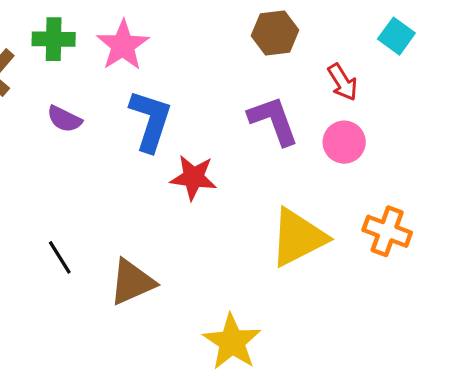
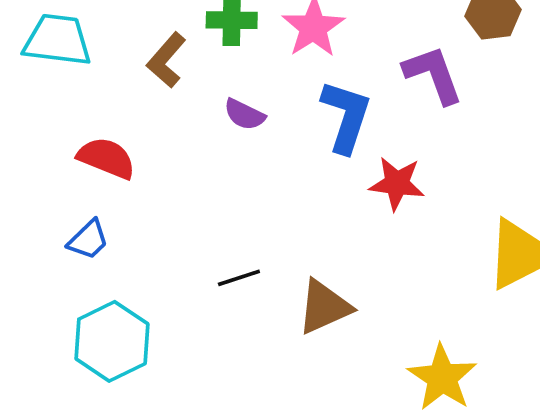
purple L-shape: (273, 121) -> (433, 75), moved
black line: (60, 257) -> (239, 278), turned -76

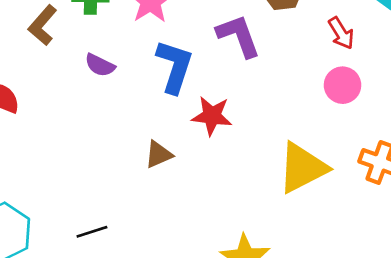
black line: (239, 278) -> (92, 232), moved
brown triangle: (324, 307) -> (159, 154), moved, size x0.7

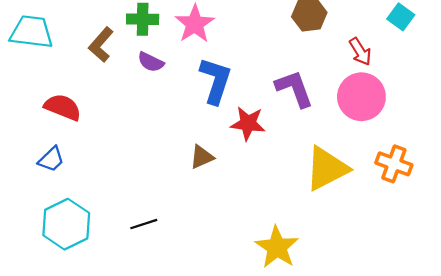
purple L-shape: (239, 36) -> (294, 89), moved
purple semicircle: (100, 65) -> (151, 62), moved
pink circle: (343, 85) -> (361, 97), size x1.5

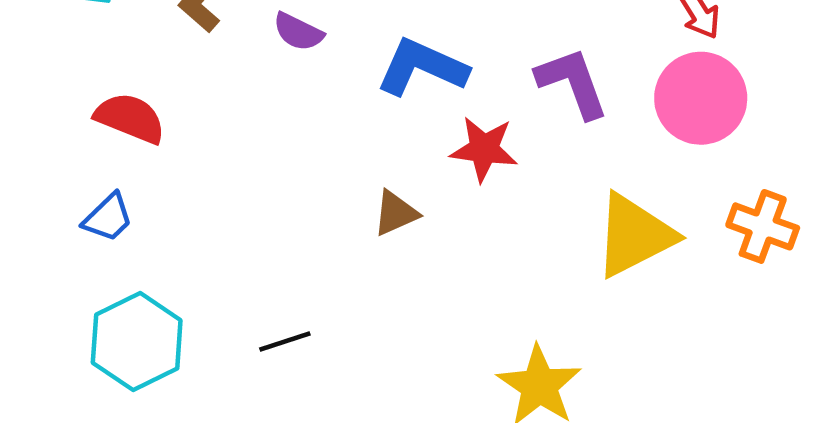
blue L-shape: (216, 81) -> (422, 67), turned -84

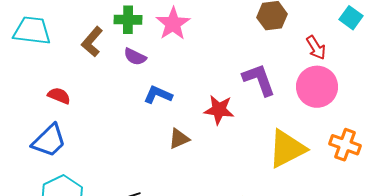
blue L-shape: (422, 67) -> (158, 95), moved, size x0.7
red semicircle: (130, 118) -> (59, 96), size x0.7
blue trapezoid: (108, 218) -> (49, 141), size x1.5

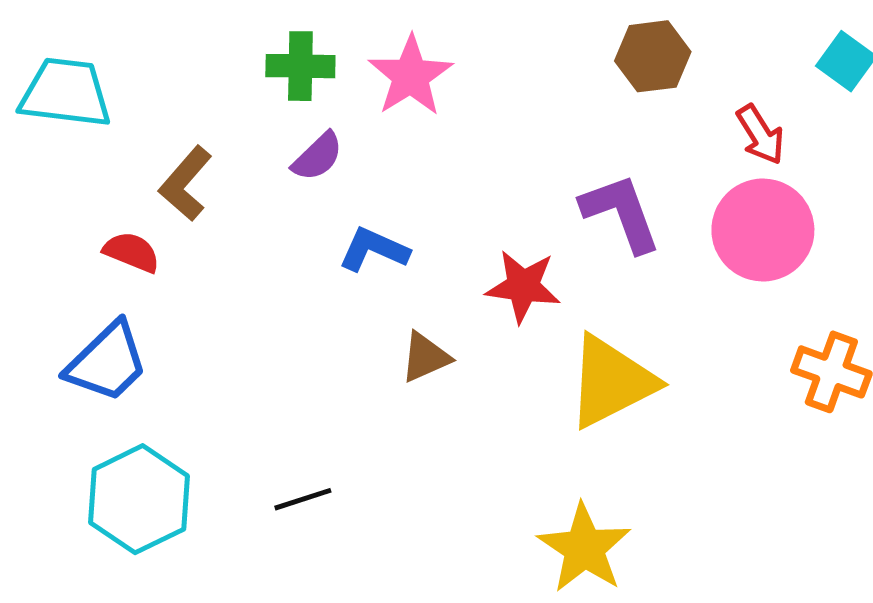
brown L-shape: (92, 42) -> (185, 184), moved
purple semicircle: (135, 57) -> (318, 157), turned -70
yellow triangle: (287, 149) -> (611, 382), moved

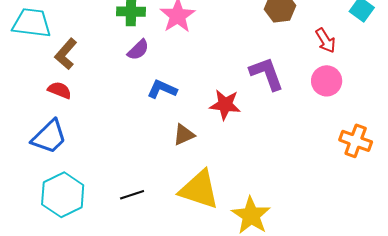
brown L-shape: (185, 184) -> (66, 54), moved
pink circle: (763, 230) -> (327, 81), size x0.7
yellow triangle: (611, 382) -> (199, 190), moved, turned 45

